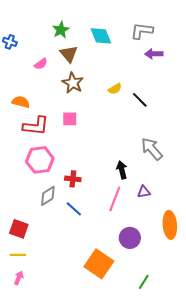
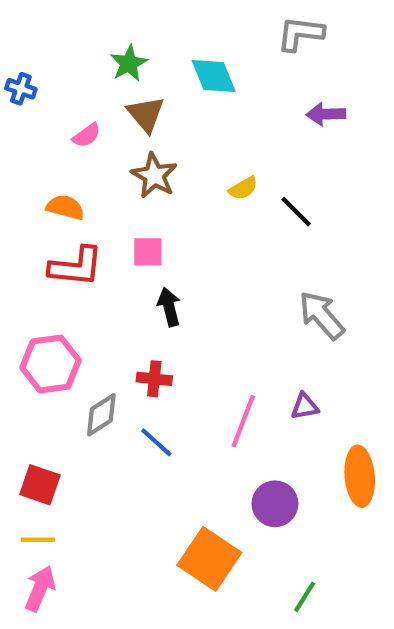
gray L-shape: (142, 31) -> (300, 34), moved
orange semicircle: (21, 102) -> (65, 207), moved
pink hexagon: (40, 160) -> (51, 364), moved
black arrow: (122, 170) -> (169, 307), moved
pink arrow: (19, 278) -> (40, 588), size x1.5

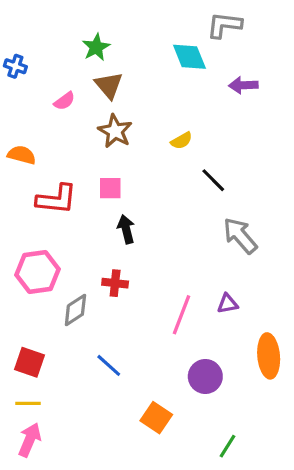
cyan diamond: (214, 76) -> (189, 57), moved
orange semicircle: (65, 207) -> (22, 155), moved
black line: (296, 212) -> (213, 180), moved
blue line: (156, 442) -> (109, 365), moved
orange square: (209, 559) -> (156, 418), size x0.7

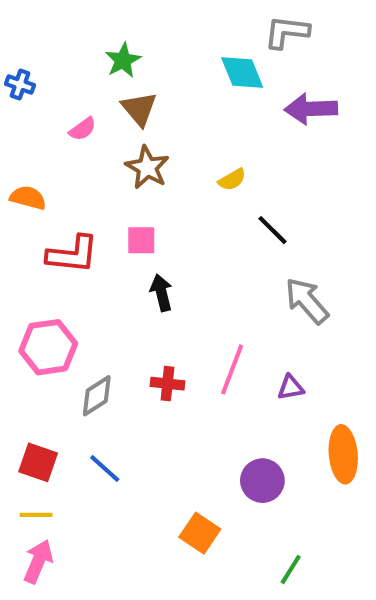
purple arrow: (243, 85) -> (311, 109), size x1.4
red cross: (115, 283) -> (167, 384), moved
pink line: (182, 315) -> (232, 369), moved
blue line: (109, 365) -> (105, 468), moved

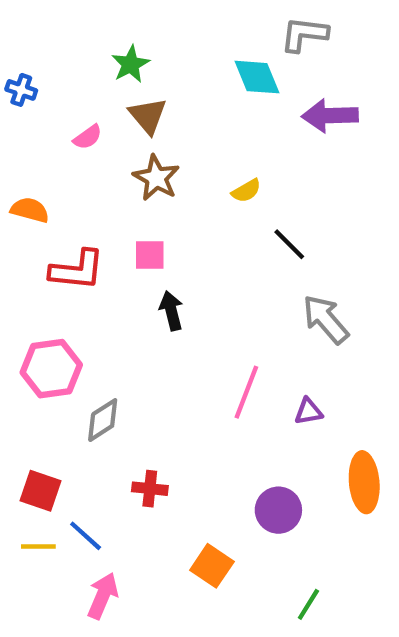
red cross: (167, 384) -> (150, 489), moved
blue line: (105, 468) -> (86, 536), moved
pink arrow: (38, 561) -> (103, 596), moved

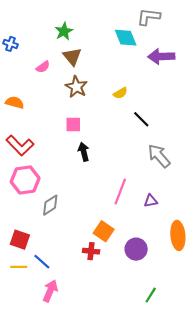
red L-shape: (77, 270) -> (20, 145), moved, turned 40
red cross: (150, 489) -> (91, 251), moved
orange square: (212, 566) -> (104, 231), moved

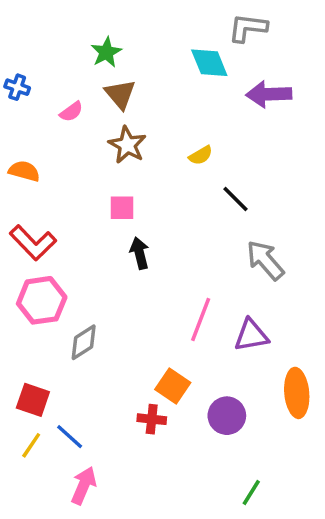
blue cross: (10, 44) -> (17, 87), moved
purple triangle: (151, 201) -> (251, 335), size x1.5
yellow line: (19, 267) -> (31, 445), turned -56

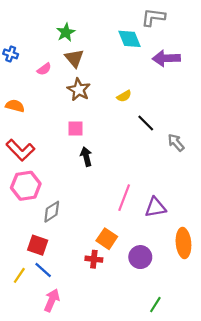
gray arrow: (265, 260) -> (176, 143), moved, size x0.7
red square: (33, 400) -> (38, 245), moved

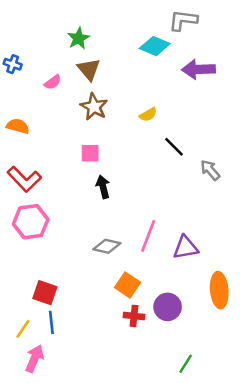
cyan diamond: (129, 39) -> (155, 46), turned -45
gray diamond: (52, 212) -> (107, 246), moved, turned 45
red cross: (94, 259) -> (134, 316), moved
blue line: (43, 270) -> (51, 322), turned 42
pink arrow: (52, 300) -> (35, 359), moved

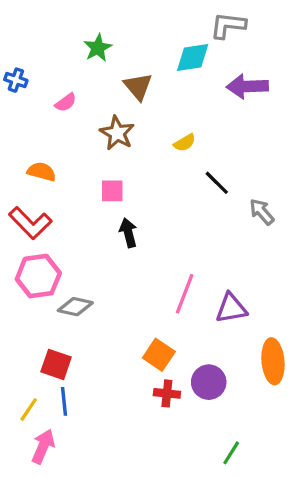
cyan diamond: (155, 46) -> (193, 58), turned -32
brown triangle: (89, 69) -> (138, 86), moved
orange semicircle: (18, 126) -> (42, 172), moved
gray diamond: (107, 246) -> (75, 307), moved

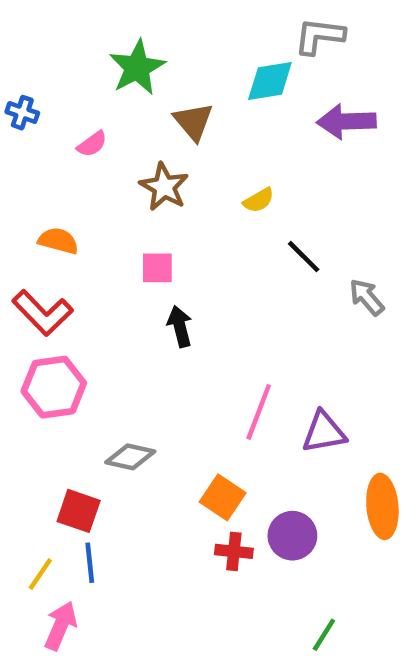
green star: (98, 48) -> (137, 67), size x1.4
gray diamond: (75, 307) -> (130, 457), moved

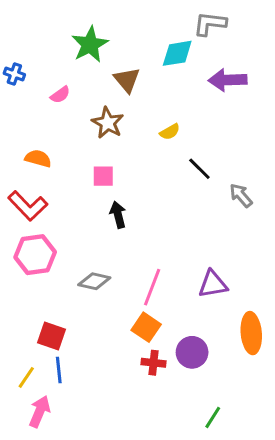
pink line: (259, 412) -> (152, 287), moved
gray diamond: (130, 457) -> (94, 281), moved

